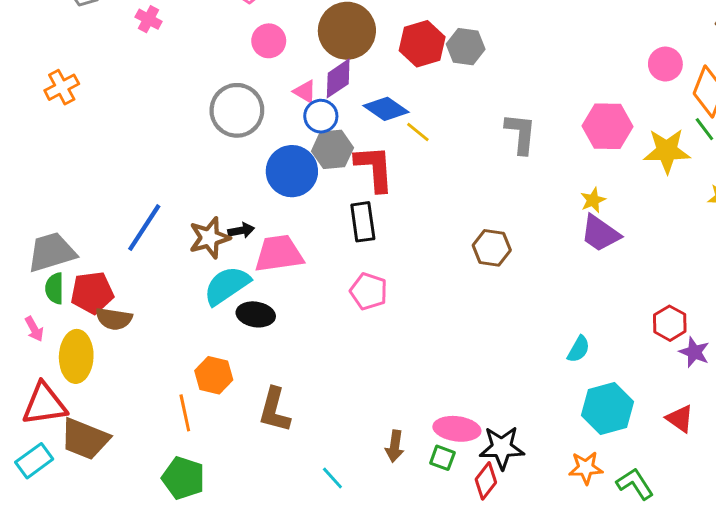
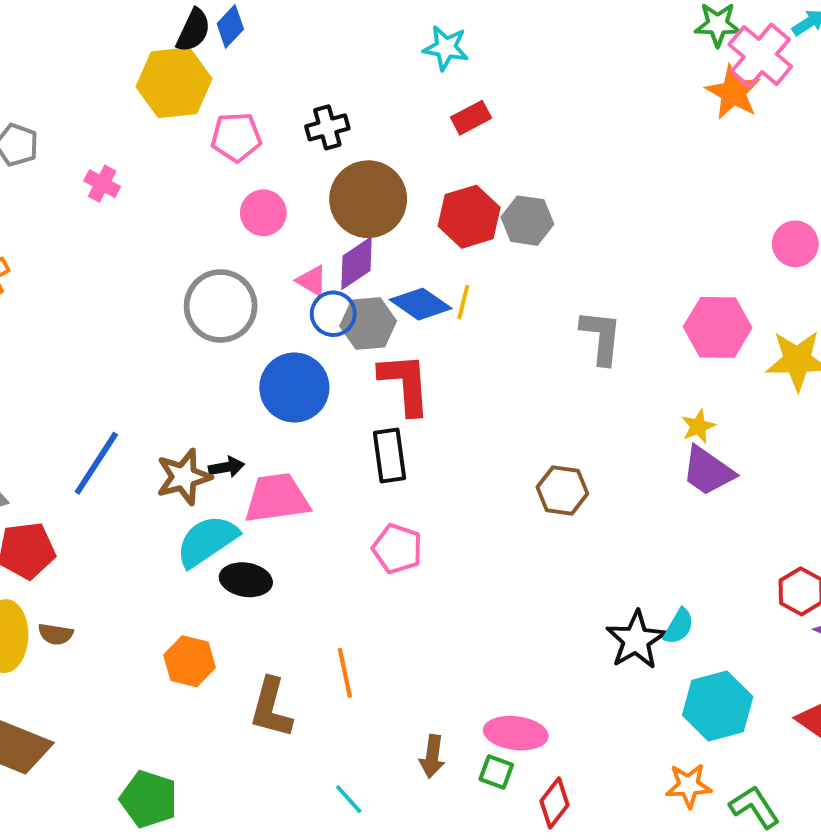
yellow line: (418, 132) -> (463, 302), moved, turned 65
gray hexagon: (332, 149) -> (368, 323), moved
brown semicircle: (114, 319) -> (56, 634), moved, size x0.7
orange line: (185, 413) -> (345, 673), moved
black star: (502, 448) -> (636, 640), moved, turned -30

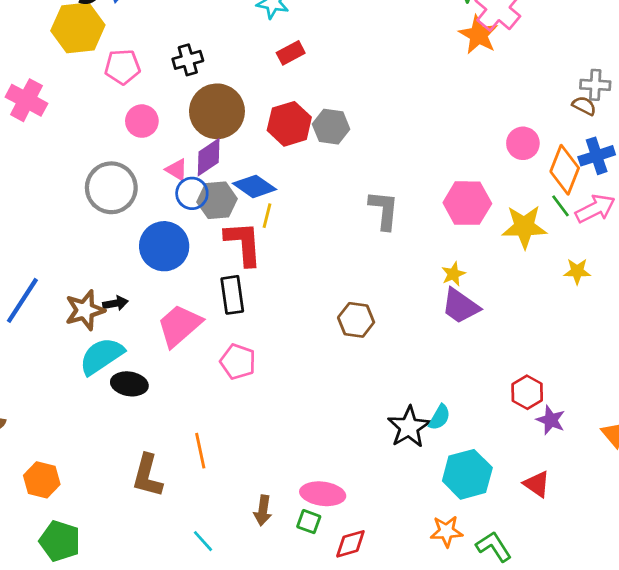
pink cross: (102, 184) -> (26, 100), size x1.6
yellow line: (463, 302) -> (267, 216), moved
pink trapezoid: (277, 498) -> (179, 325), moved, turned -33
orange hexagon: (190, 661) -> (42, 480), moved
red diamond: (555, 803) -> (350, 544), turned 36

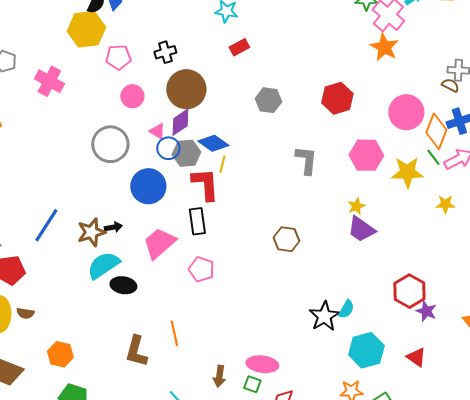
orange star: (478, 35) -> (384, 47), moved
red hexagon: (289, 124) -> (337, 98), moved
pink circle: (523, 143) -> (406, 112), size x1.5
red hexagon: (527, 392) -> (409, 291), size x1.4

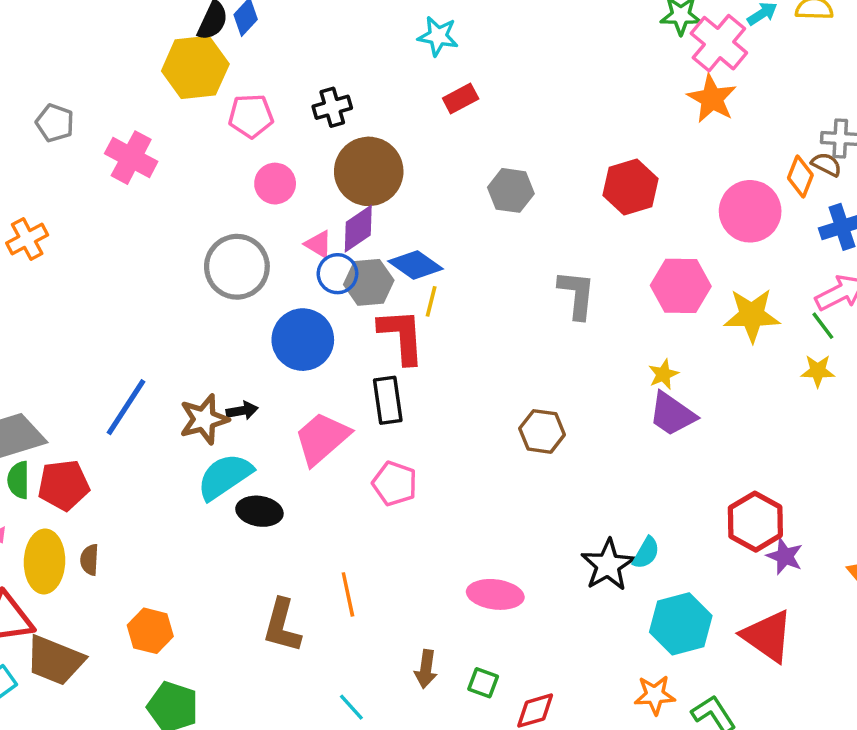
orange diamond: (436, 131) -> (800, 177), moved, size x0.7
green line: (433, 157) -> (823, 326), moved
brown semicircle: (25, 313) -> (90, 560), turned 84
red triangle: (416, 357) -> (767, 636), size x1.6
pink ellipse: (262, 364) -> (495, 594), moved

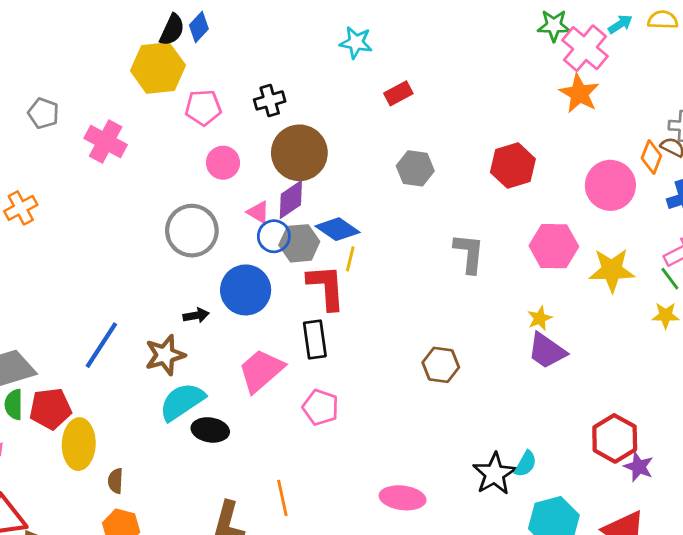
red rectangle: (461, 99) -> (398, 93), moved
black arrow: (242, 411) -> (196, 315), moved
brown semicircle: (90, 560) -> (116, 481), moved
yellow ellipse: (44, 561) -> (79, 444), moved

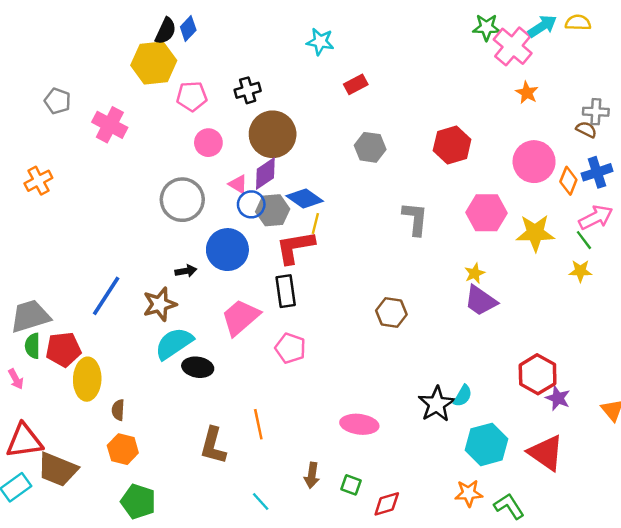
cyan arrow: (620, 24) -> (542, 26), size x1.4
orange star: (579, 93) -> (527, 93), moved, size x0.7
orange diamond: (651, 157) -> (568, 181), moved
red L-shape: (326, 287) -> (295, 247), turned -96

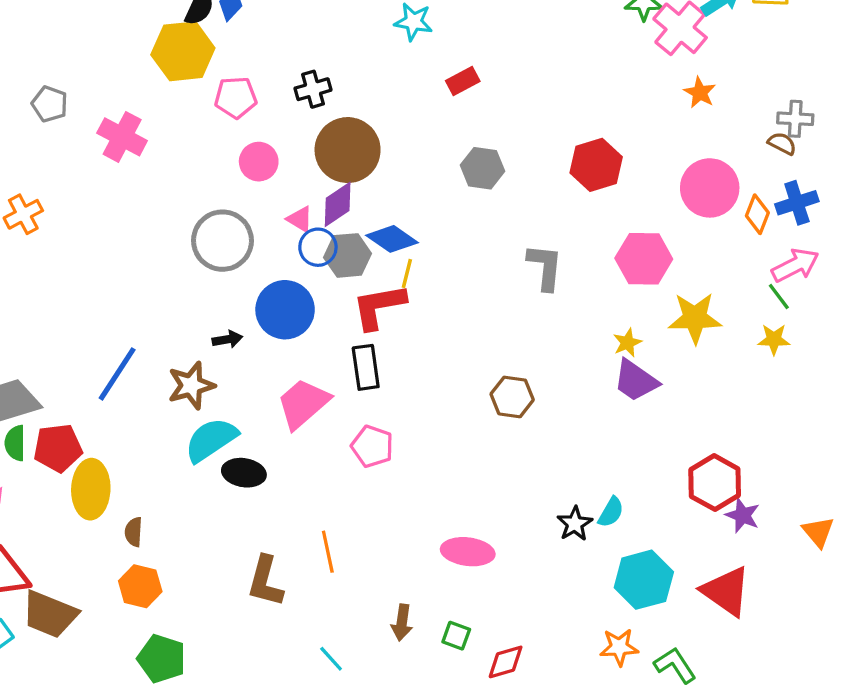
yellow star: (535, 233) -> (695, 318), moved
black star: (437, 404) -> (575, 524), size x0.7

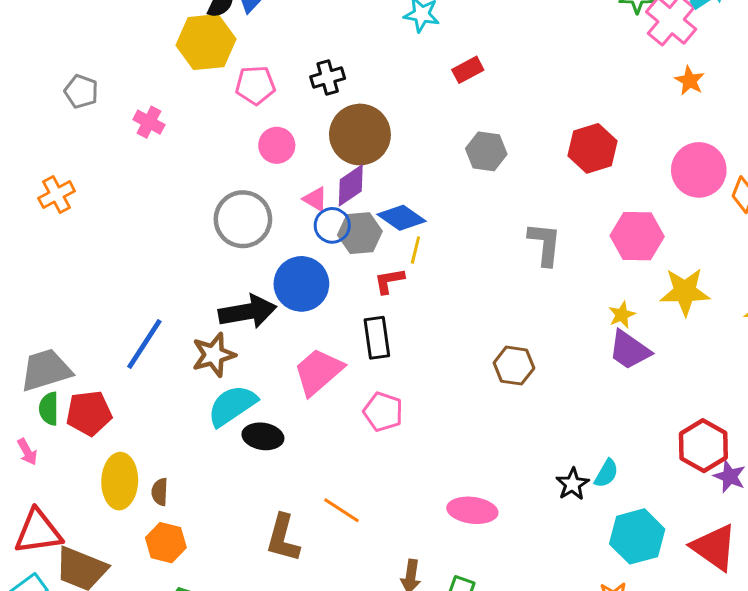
pink cross: (122, 137) -> (149, 122), size x0.7
red L-shape: (379, 306) -> (389, 281), size x0.6
black arrow: (227, 339) -> (248, 312), size x2.0
yellow ellipse: (91, 489) -> (120, 481), moved
orange line: (328, 552) -> (341, 510), turned -45

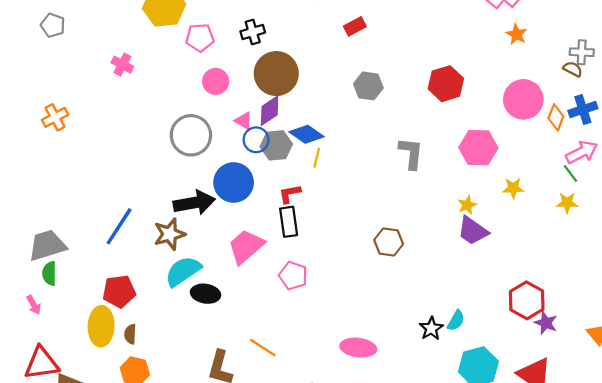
gray pentagon: (81, 91) -> (53, 25), moved
red L-shape: (389, 281) -> (290, 194), moved
yellow star: (685, 292) -> (513, 188), size x0.6
red pentagon: (89, 413) -> (119, 291), moved

